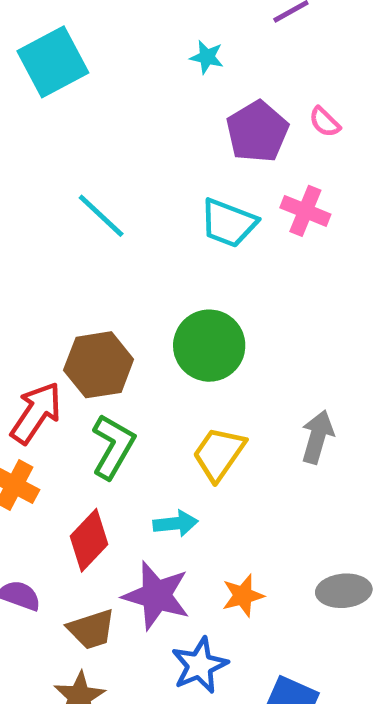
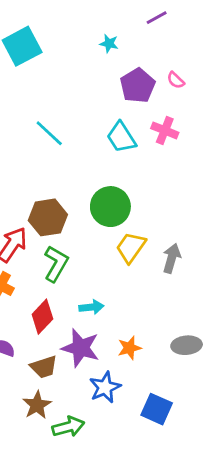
cyan trapezoid: (228, 223) -> (121, 137), turned 36
yellow trapezoid: (219, 454) -> (131, 247), moved

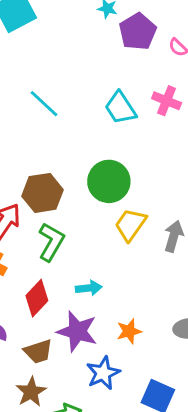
purple pentagon: (138, 86) -> (138, 32), moved

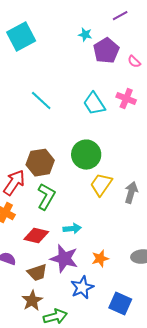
red diamond: (37, 298) -> (36, 236), turned 60

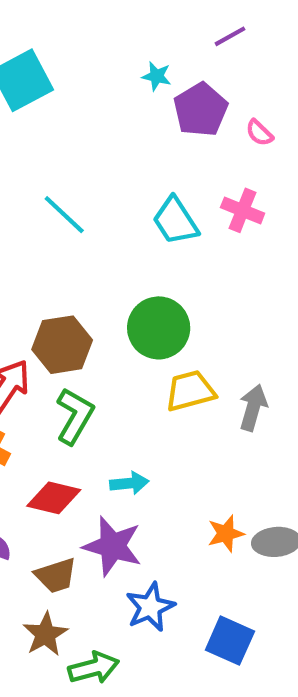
yellow trapezoid: (101, 185) -> (190, 391), turned 40
orange star: (100, 259) -> (226, 534), moved

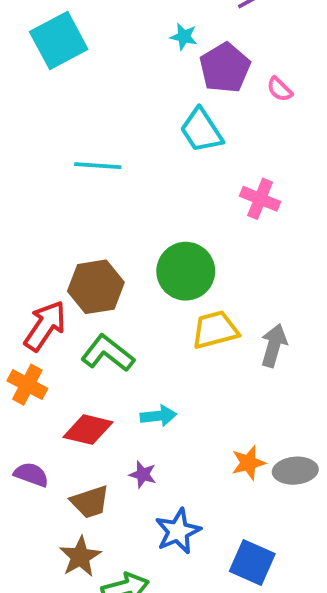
pink cross: (243, 210) -> (260, 199), moved
cyan line: (64, 215) -> (98, 166), turned -39
cyan trapezoid: (175, 221) -> (201, 130), moved
green L-shape: (75, 416) -> (108, 353), turned -82
purple star: (112, 546) -> (143, 475), size x0.5

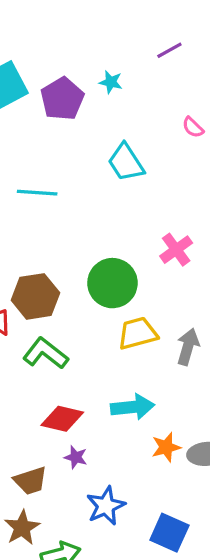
purple pentagon: (225, 68) -> (62, 99), moved
pink cross: (260, 199) -> (176, 250), moved, turned 32
cyan arrow: (158, 416) -> (133, 407), moved, size x1.4
red diamond: (88, 430) -> (62, 419), moved

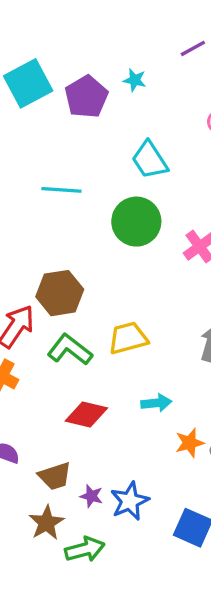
green circle: (112, 283) -> (136, 222), moved
yellow trapezoid: (138, 333) -> (128, 338), moved
cyan arrow: (133, 407) -> (156, 403), size x0.7
purple star: (76, 457) -> (91, 496), moved

